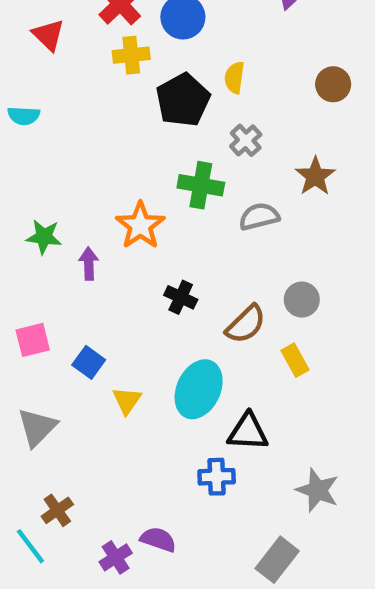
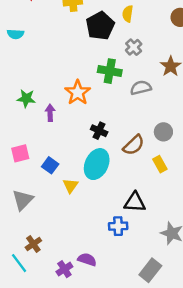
cyan ellipse: (199, 389) -> (97, 164), moved

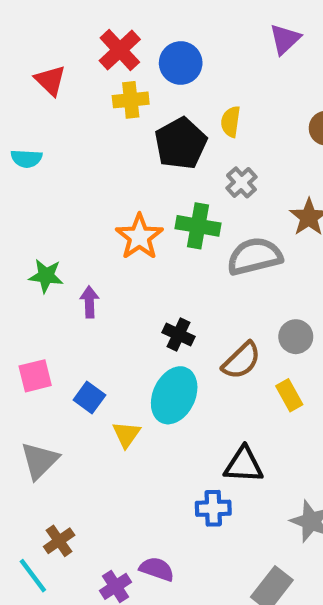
gray semicircle: (141, 88) -> (255, 256), size x1.4
orange star: (78, 92) -> (139, 237), moved

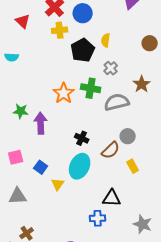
purple arrow: (89, 302) -> (41, 123), size x1.5
gray circle: (296, 337) -> (128, 136), moved
gray triangle: (39, 460) -> (18, 196), turned 42

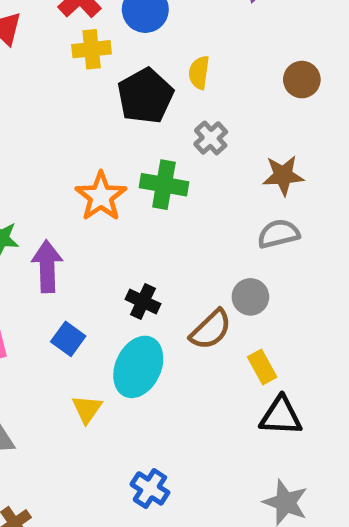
brown star: (142, 84) -> (283, 175), turned 30
gray semicircle: (117, 102) -> (278, 234), moved, size x0.7
blue square: (41, 167) -> (68, 339), moved
black triangle: (112, 198) -> (281, 416), moved
blue cross: (98, 218) -> (150, 488), moved, turned 35

